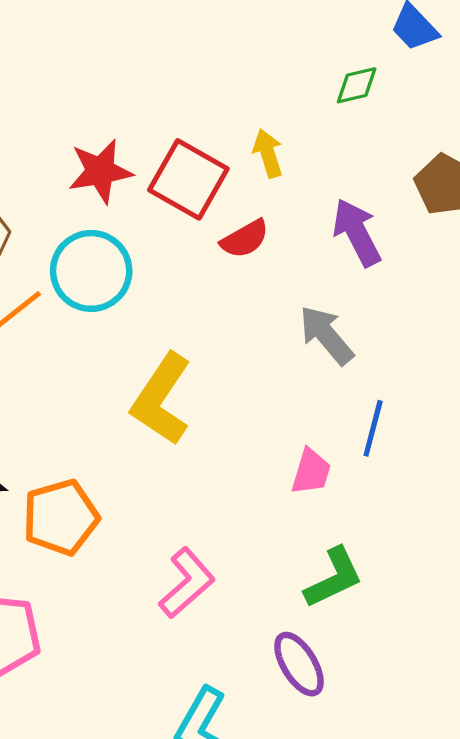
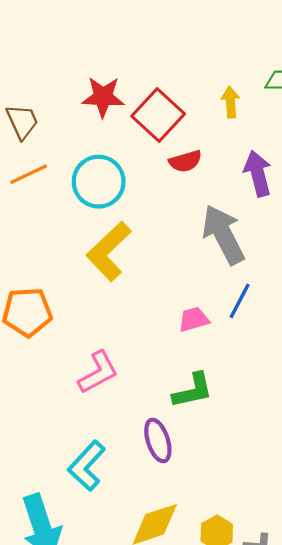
yellow arrow: (268, 153) -> (230, 102), moved
cyan circle: (91, 271) -> (99, 182), moved
gray arrow: (326, 335) -> (223, 235), size x1.4
pink trapezoid: (311, 472) -> (194, 319), turned -136

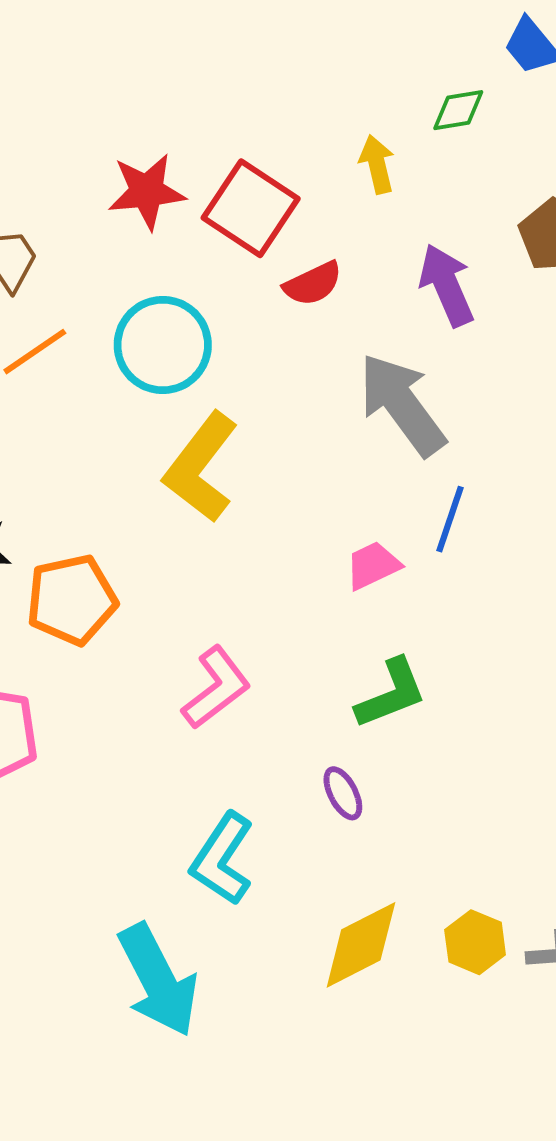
purple ellipse: (158, 440) -> (343, 793), size x0.7

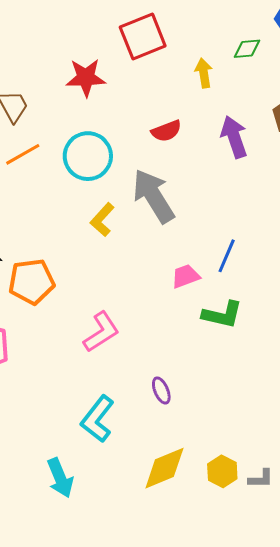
red square: (251, 208) -> (143, 36), moved, turned 30
gray arrow: (402, 405) -> (154, 196), moved
yellow L-shape: (201, 467) -> (102, 220), size x0.6
green L-shape: (391, 694) -> (222, 315), moved, turned 30
cyan arrow: (158, 980) -> (60, 478), size x0.7

